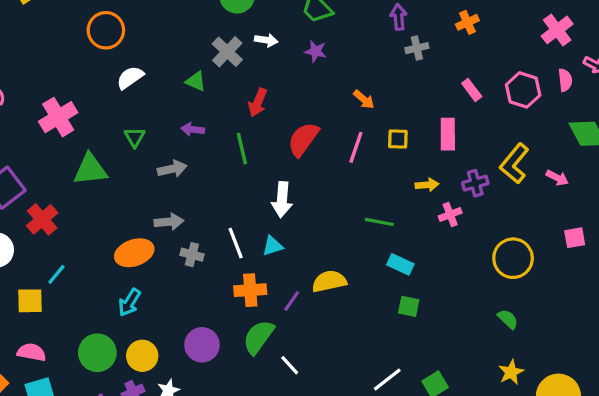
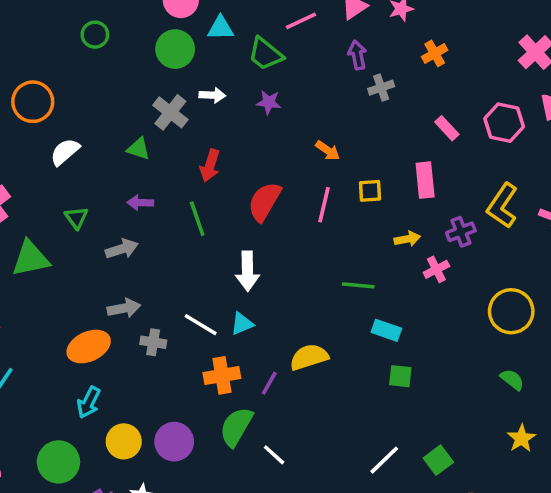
white line: (236, 243) -> (201, 325), turned -32
yellow circle: (142, 356) -> (124, 441), moved

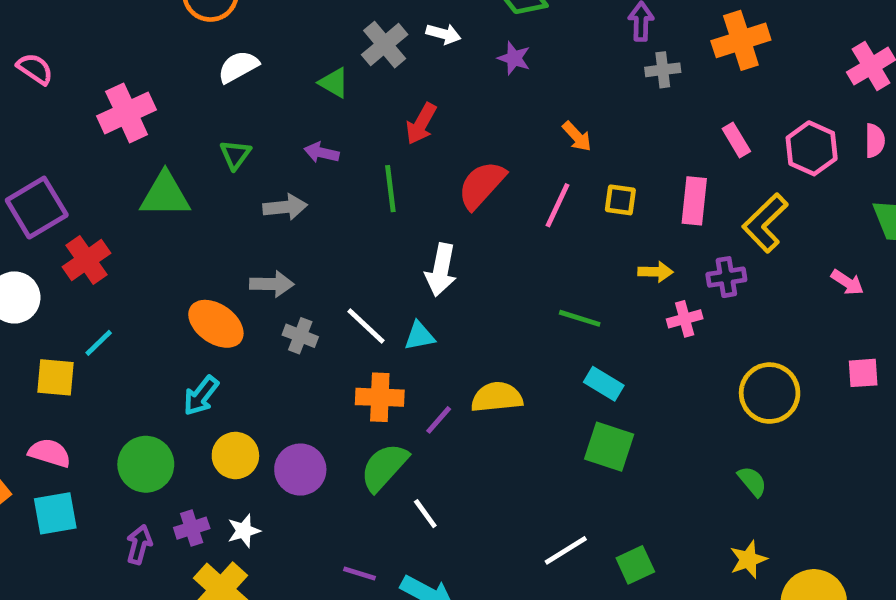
orange cross: (435, 53) -> (741, 40), size x1.6
yellow L-shape: (502, 206) -> (765, 223), moved
orange ellipse: (89, 346) -> (216, 324), turned 48
green square: (400, 376) -> (609, 447), size x1.5

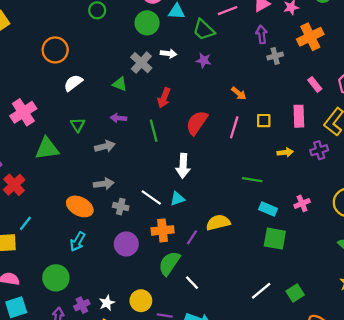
pink cross: (685, 319) -> (302, 203), moved
yellow circle: (235, 456) -> (141, 301), moved
purple circle: (300, 470) -> (126, 244), moved

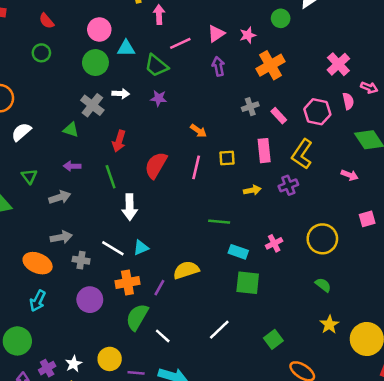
gray cross: (275, 56) -> (250, 107), moved
white arrow: (183, 166) -> (130, 207), moved
white line: (261, 291) -> (219, 330), moved

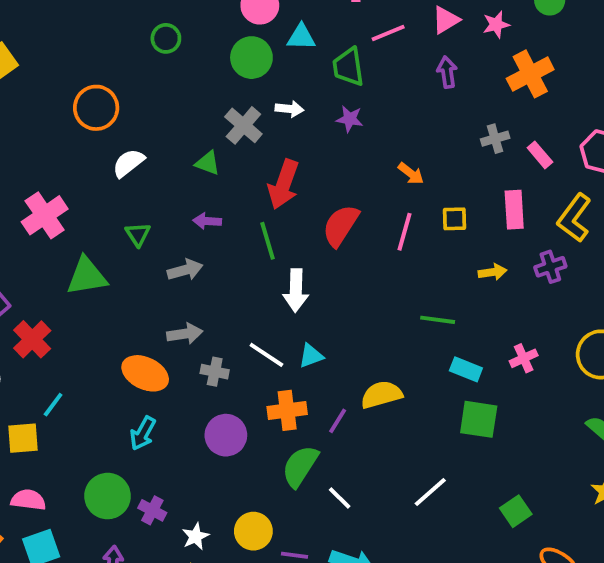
green trapezoid: (156, 66) -> (348, 67), turned 40
red arrow: (119, 141) -> (284, 184), size x1.4
purple cross: (47, 368) -> (152, 510), moved, turned -35

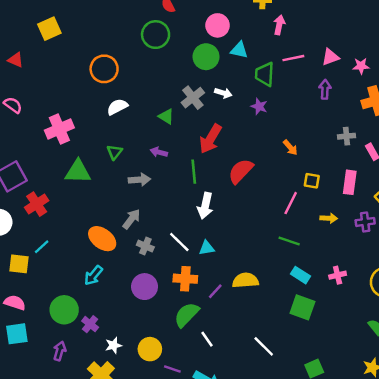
green circle: (166, 38) -> (156, 35), size x1.5
pink line: (405, 232) -> (291, 203), moved
gray arrow: (185, 334) -> (131, 219), turned -55
white line: (430, 492) -> (264, 346), turned 75

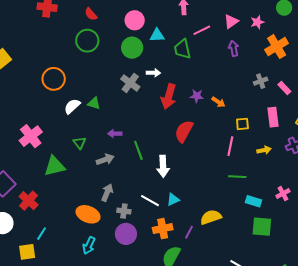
purple star: (259, 106) -> (197, 96), moved
green triangle: (166, 116) -> (94, 103), moved
red arrow: (210, 139) -> (169, 96), moved
green line: (194, 172) -> (138, 150), moved
purple circle: (145, 287) -> (126, 234), moved

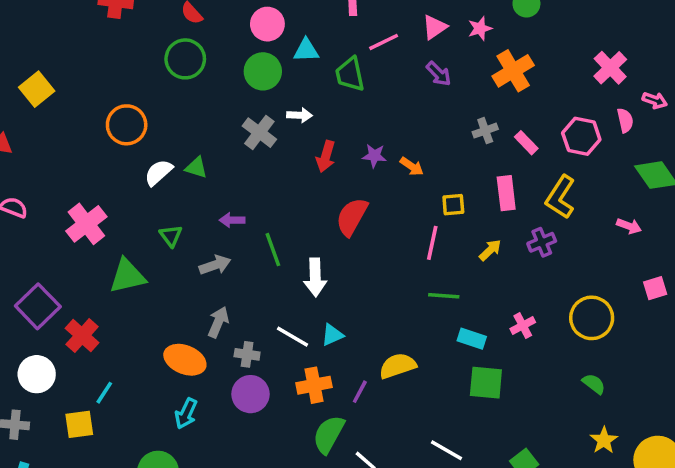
purple arrow: (234, 48) -> (439, 74), turned 147
red arrow: (169, 96) -> (326, 156), size x0.7
yellow arrow: (264, 150) -> (490, 250), turned -32

